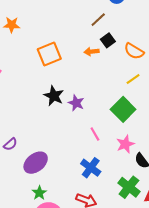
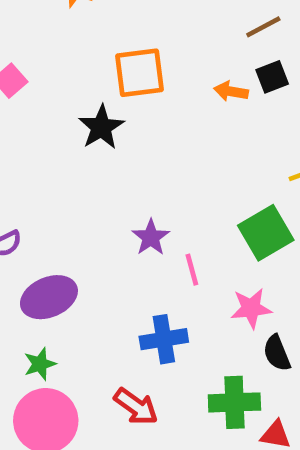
black star: (54, 96) -> (101, 127), moved
purple star: (76, 103) -> (151, 237), moved
blue cross: (91, 168) -> (164, 339), turned 30
green cross: (129, 187) -> (234, 402), turned 35

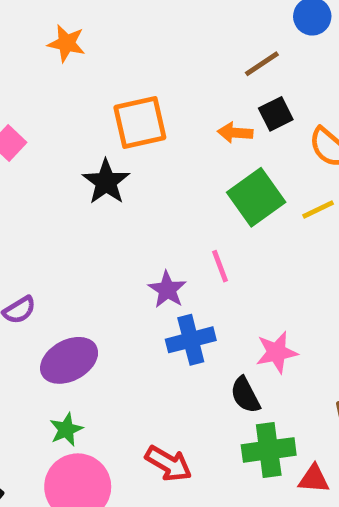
green square: (266, 233) -> (256, 197), moved
pink line: (192, 270) -> (220, 266), moved
blue cross: (164, 339) -> (191, 340), moved
black semicircle: (277, 353) -> (245, 395), moved

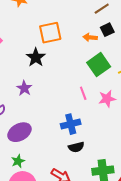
purple star: (167, 290) -> (24, 88), moved
pink star: (277, 352) -> (107, 99), moved
black semicircle: (245, 395) -> (76, 147), moved, turned -77

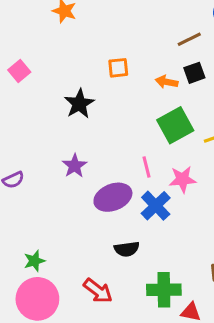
orange square: (50, 33) -> (118, 68), moved, size x0.6
purple star: (24, 88) -> (75, 166), moved
blue cross: (71, 124) -> (156, 206), moved, turned -36
purple ellipse: (19, 132) -> (113, 197), moved

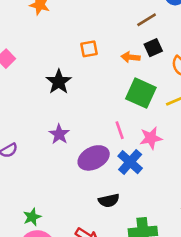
green square: (175, 125) -> (141, 93), turned -32

